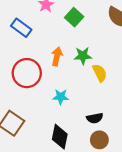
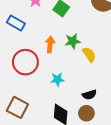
brown circle: (99, 140) -> (86, 113), moved

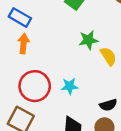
orange arrow: (50, 44) -> (23, 44), moved
red circle: (25, 62) -> (35, 86), moved

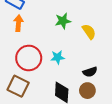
green star: (88, 40) -> (63, 21), moved

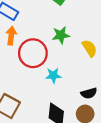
red circle: (29, 58) -> (33, 53), moved

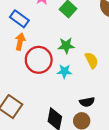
cyan star: (53, 75) -> (64, 71), moved

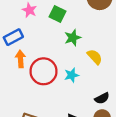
blue rectangle: (19, 19) -> (13, 37), turned -48
green star: (66, 46) -> (73, 38), moved

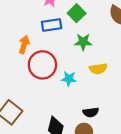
blue rectangle: (13, 37) -> (52, 25), moved
yellow semicircle: (95, 57) -> (98, 69), turned 105

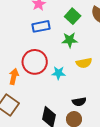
green square: (77, 13) -> (73, 16), moved
orange arrow: (24, 45) -> (14, 76), moved

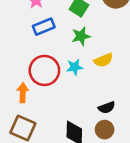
cyan star: (59, 73) -> (75, 67), moved

